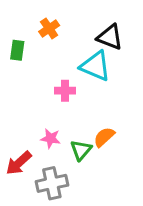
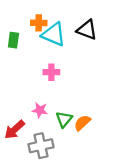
orange cross: (49, 29) -> (39, 23), turned 35
cyan triangle: (95, 66) -> (54, 34), moved
orange semicircle: (104, 137) -> (82, 123), moved

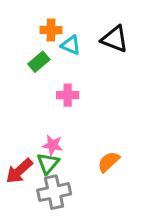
cyan triangle: (54, 34) -> (71, 45), size x0.6
green rectangle: (13, 40) -> (39, 62), moved, turned 42
green triangle: (64, 119) -> (48, 163), moved

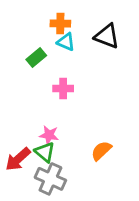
orange cross: (51, 30) -> (60, 24), moved
green triangle: (48, 163) -> (45, 152), turned -30
gray cross: (54, 192) -> (50, 179), turned 36

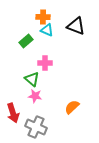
green triangle: (45, 152) -> (32, 79), moved
red arrow: (18, 159) -> (13, 113), turned -66

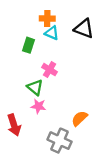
green rectangle: (26, 41) -> (28, 45), turned -32
pink cross: (45, 63) -> (50, 70), turned 32
gray cross: (36, 127) -> (59, 141), moved

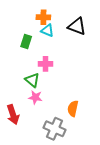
pink cross: (50, 70) -> (45, 64), turned -32
orange semicircle: (79, 118) -> (73, 109), turned -35

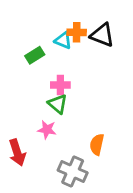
orange cross: (43, 17) -> (77, 32), moved
green rectangle: (26, 42) -> (35, 55), turned 40
green triangle: (32, 80) -> (58, 104), moved

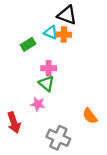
orange cross: (77, 32) -> (64, 35), moved
black triangle: (102, 35) -> (67, 15), moved
orange semicircle: (97, 144) -> (90, 116), moved, turned -49

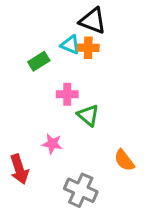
green triangle: (46, 83) -> (88, 115), moved

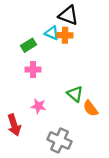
pink cross: (67, 94) -> (33, 70), moved
green triangle: (88, 115) -> (75, 94), moved
orange semicircle: (124, 160) -> (91, 108), moved

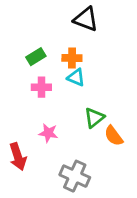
cyan triangle: (52, 33) -> (76, 77), moved
orange cross: (65, 35) -> (72, 58), moved
green triangle: (75, 94) -> (94, 118), turned 42

